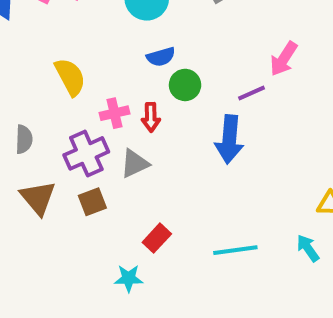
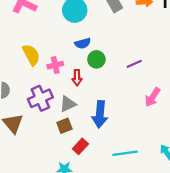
pink arrow: (284, 59) -> (153, 97), moved
pink cross: (115, 113) -> (55, 65), moved
blue arrow: (229, 139) -> (100, 114), moved
brown square: (92, 202) -> (64, 126), moved

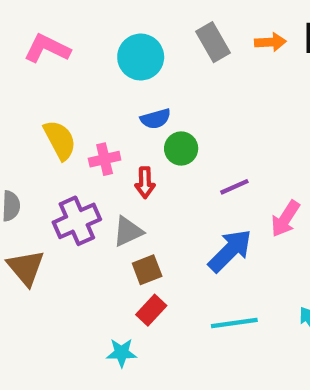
purple line: (134, 64) -> (234, 187), moved
blue arrow: (100, 114) -> (230, 251), moved, turned -140
brown square: (64, 126) -> (147, 270), moved

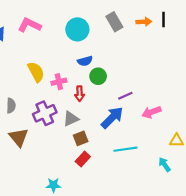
pink arrow: (285, 219) -> (151, 112), turned 36
blue arrow: (230, 251) -> (112, 118), moved
cyan line: (234, 323) -> (125, 149), moved
cyan star: (122, 353) -> (53, 185), moved

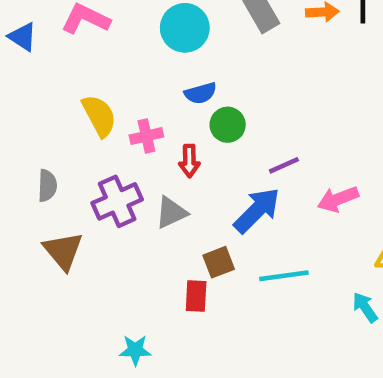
brown square: (81, 138) -> (219, 262), moved
red rectangle: (83, 159) -> (196, 296), turned -40

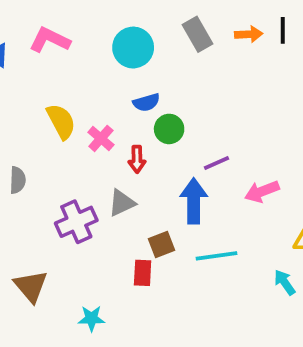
pink cross: (146, 136) -> (101, 138), turned -36
purple cross: (117, 201) -> (76, 222), moved
blue arrow: (257, 210) -> (194, 201), turned -45
brown triangle: (63, 251) -> (31, 286), moved

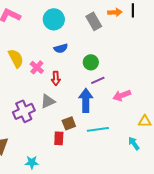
gray rectangle: (198, 34) -> (94, 21), moved
green circle: (169, 129) -> (91, 62), moved

